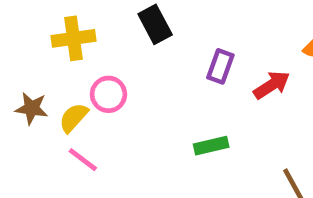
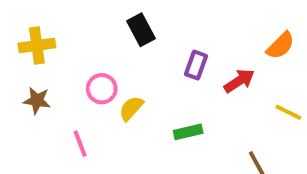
yellow cross: (74, 38) -> (37, 45), moved
yellow semicircle: (74, 118) -> (131, 108), moved
pink line: (83, 160) -> (80, 144), turned 32

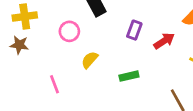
pink circle: (102, 89) -> (69, 31), moved
brown star: (37, 100) -> (19, 45), moved

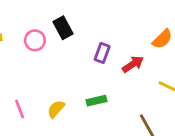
pink circle: (69, 31) -> (35, 40), moved
yellow semicircle: (90, 60) -> (56, 109), moved

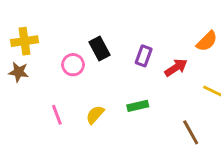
black rectangle: (63, 28) -> (99, 49), moved
pink circle: (35, 40) -> (73, 65), moved

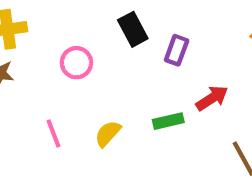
black rectangle: (99, 49) -> (133, 29), moved
red arrow: (176, 68) -> (212, 98), moved

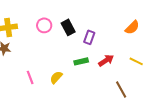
pink circle: (76, 63) -> (44, 25), moved
green rectangle: (168, 121) -> (81, 61), moved

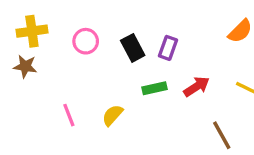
pink circle: (44, 25) -> (86, 41), moved
black rectangle: (68, 27) -> (133, 48), moved

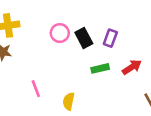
pink circle: (86, 41) -> (60, 33), moved
yellow semicircle: (113, 115) -> (69, 101), moved, turned -30

